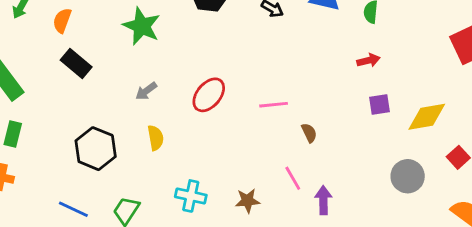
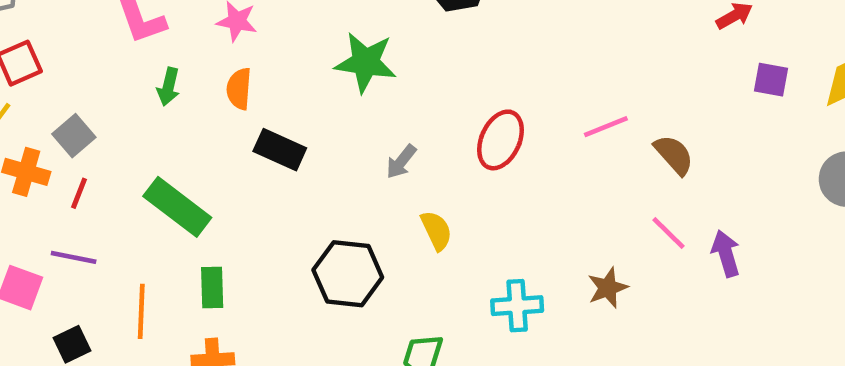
purple square: (379, 105) -> (771, 80), turned 35
brown semicircle: (309, 133) -> (674, 155), size x1.4

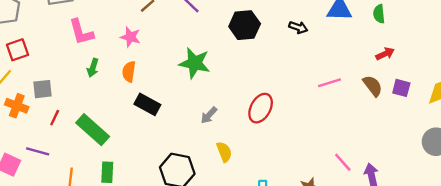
pink line: (606, 127) -> (330, 83), moved
gray square: (74, 136) -> (43, 89), turned 30
brown semicircle: (674, 155) -> (373, 86), moved
red line: (79, 193) -> (55, 118), moved

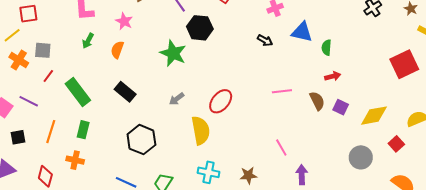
green semicircle: (379, 14) -> (326, 47), moved
black hexagon: (245, 25) -> (200, 28), moved
black rectangle: (147, 104) -> (125, 92), moved
yellow semicircle: (224, 152) -> (201, 130), moved, size x1.6
pink line: (343, 162) -> (281, 148), moved

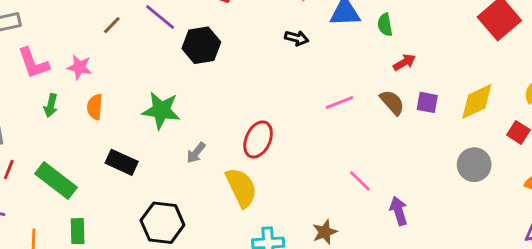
pink star: (124, 21) -> (79, 67), moved
green star: (173, 53) -> (161, 110), moved

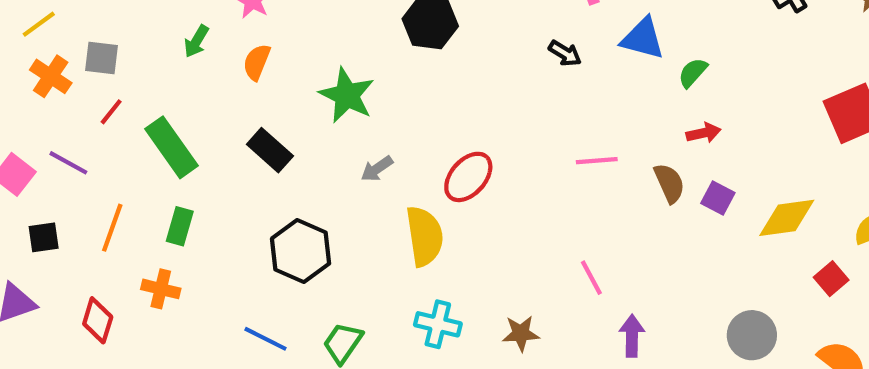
green semicircle: (385, 25) -> (693, 73), turned 35
gray circle: (474, 165) -> (752, 335), moved

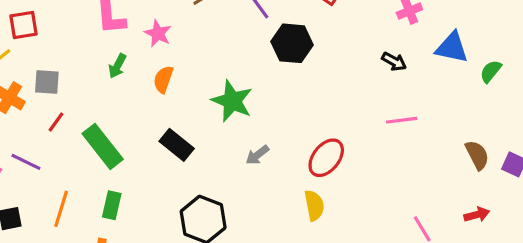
red arrow: (704, 133) -> (477, 215), moved
pink line: (597, 161) -> (402, 120), moved
yellow semicircle: (425, 236) -> (314, 205), moved, size x0.7

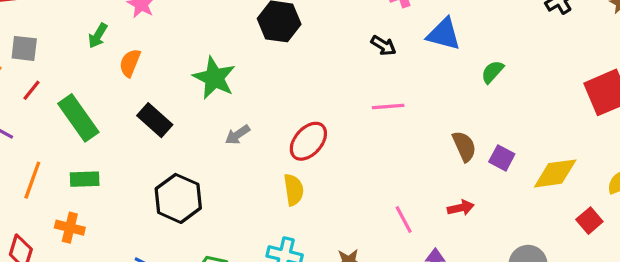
green semicircle: (491, 71) -> (492, 72), moved
orange semicircle: (163, 79) -> (130, 63), moved
green rectangle: (112, 205) -> (85, 179), turned 72

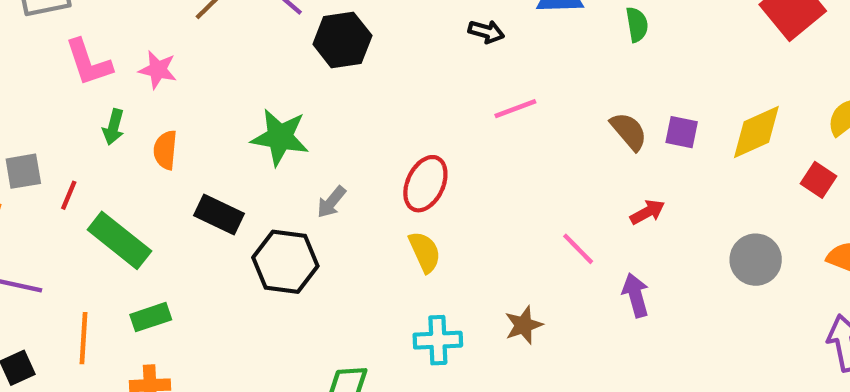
green semicircle: (492, 72) -> (637, 24), turned 145
red line: (32, 90) -> (69, 195), moved
black hexagon: (178, 198) -> (285, 262), moved

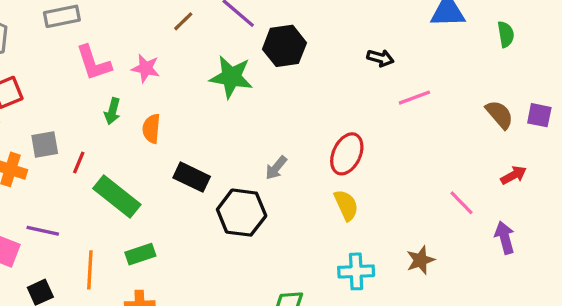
black arrow: (486, 32) -> (380, 58), moved
green star: (280, 137) -> (231, 77), moved

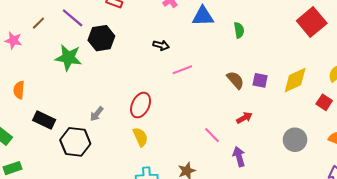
pink star: (146, 68) -> (13, 40), moved

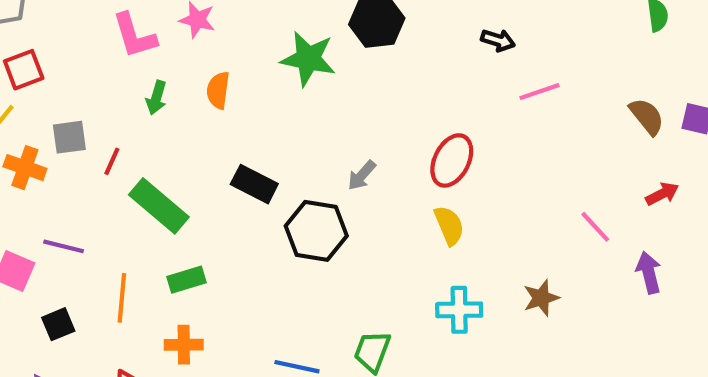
orange semicircle: (19, 90) -> (218, 90), moved

